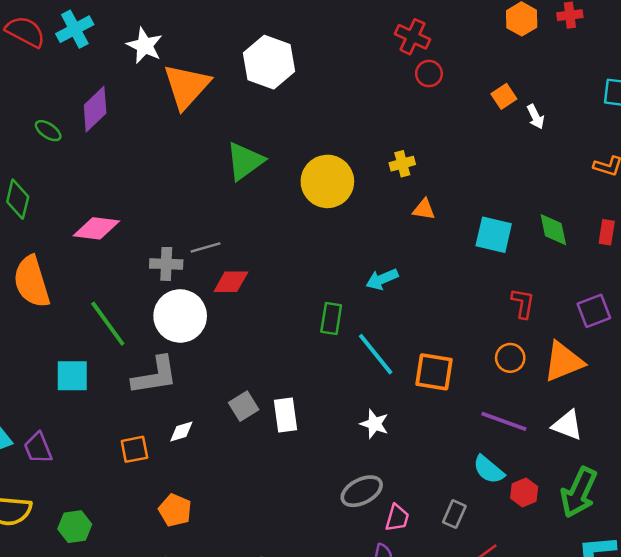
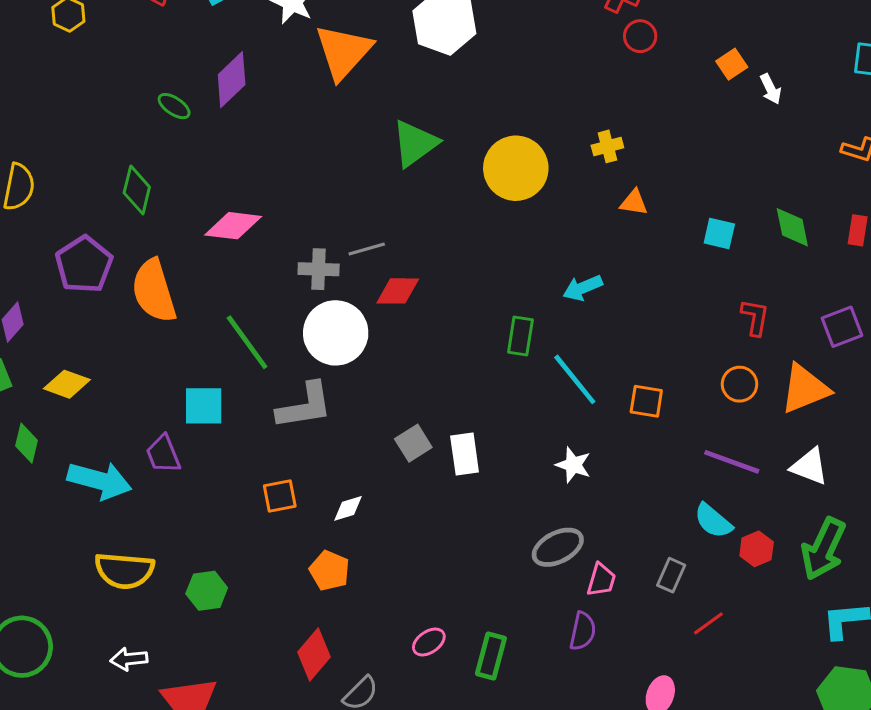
cyan square: (494, 235) -> (719, 233), size x0.7
orange square: (434, 372) -> (646, 401), size x0.7
white diamond: (181, 432) -> (348, 508), moved
purple trapezoid: (38, 448) -> (163, 454), moved

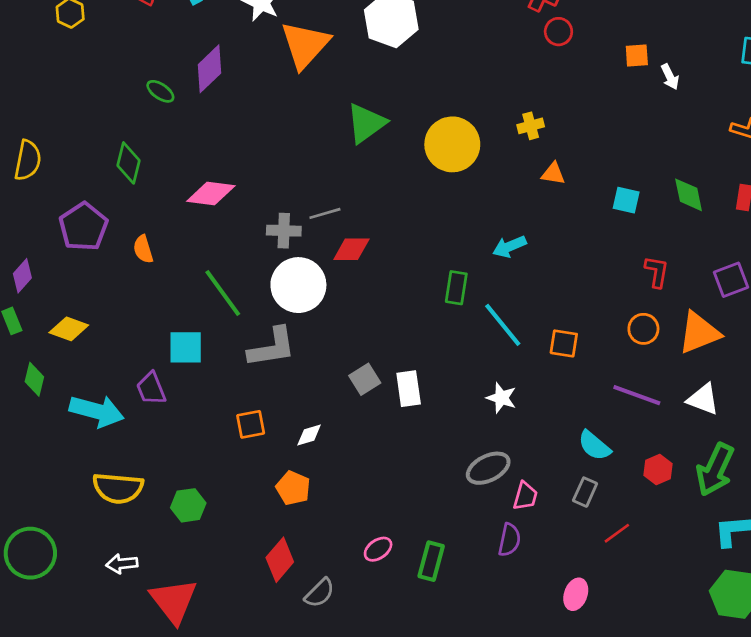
orange square: (732, 64) -> (637, 55), turned 30
orange semicircle: (154, 291) -> (143, 249), size x0.5
cyan semicircle: (713, 521) -> (594, 446), moved

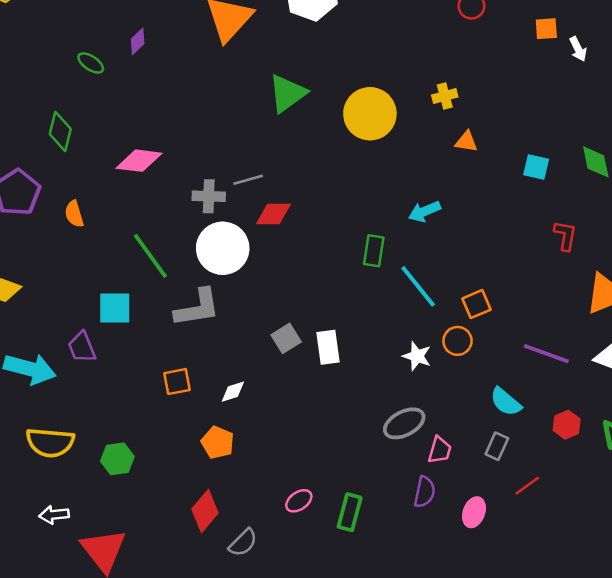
purple diamond: (209, 69) -> (138, 41), size x0.6
orange circle: (643, 329) -> (457, 341), moved
orange square: (564, 343) -> (477, 304), turned -32
pink ellipse: (576, 594) -> (474, 512), moved

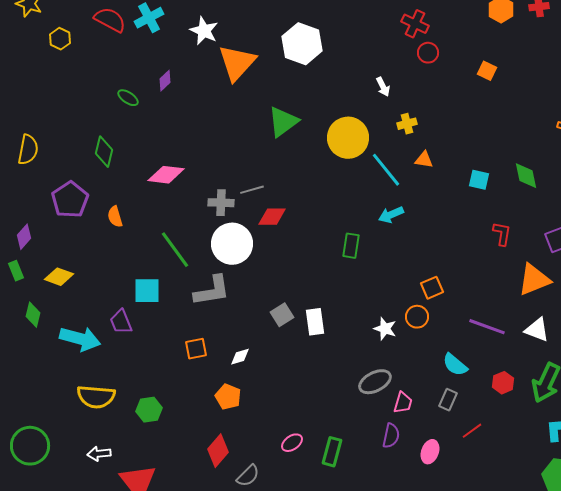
orange square: (546, 29) -> (487, 71), turned 30
white arrow: (578, 49) -> (383, 87), moved
cyan line: (418, 286) -> (386, 170), moved

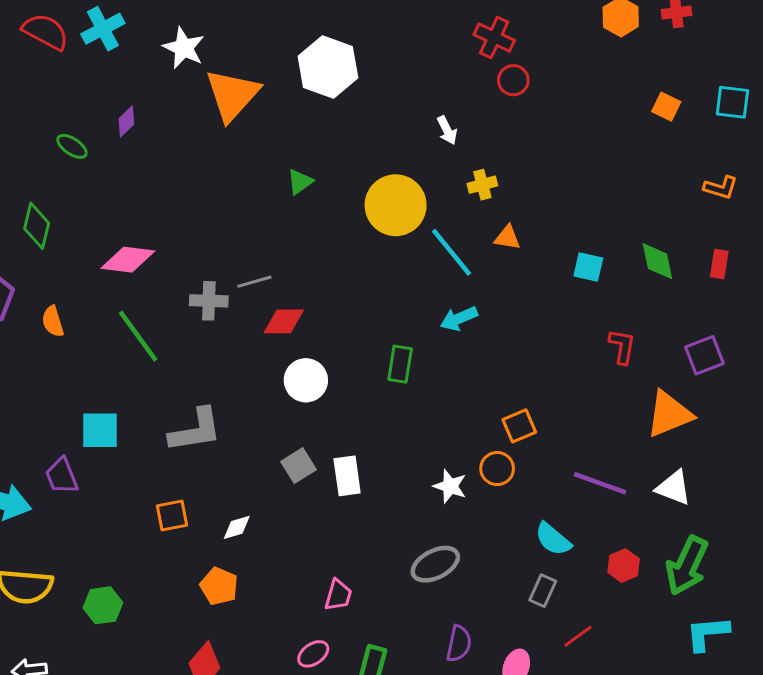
orange square: (487, 71) -> (666, 107), moved
green triangle: (283, 122) -> (300, 182), size x0.6
white circle: (232, 244) -> (306, 380), moved, size x0.7
green line: (175, 250) -> (138, 336), moved
pink trapezoid: (403, 403) -> (338, 595), moved

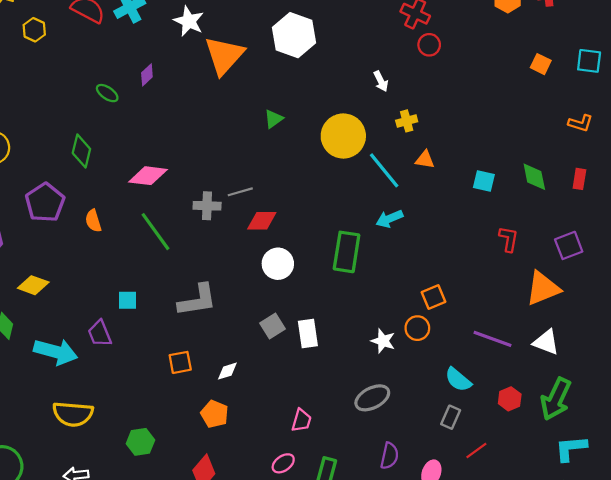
green rectangle: (400, 364) -> (347, 252), size x1.5
cyan square: (100, 430) -> (128, 300), size x0.7
green hexagon: (103, 605) -> (140, 442), moved

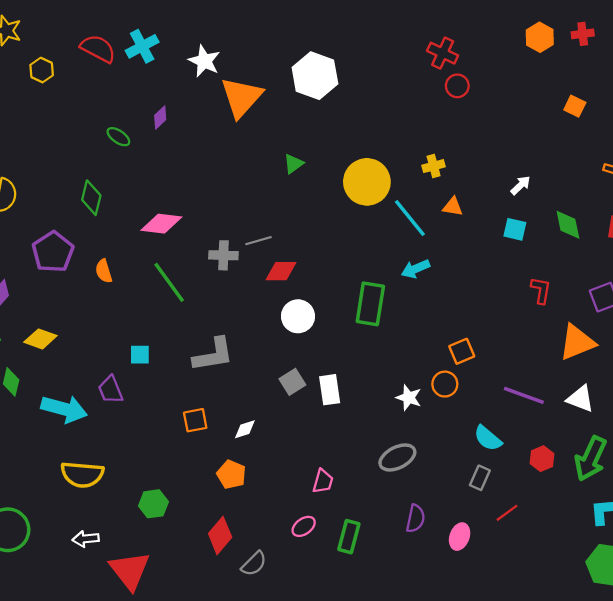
white arrow: (381, 81) -> (521, 185), moved, turned -108

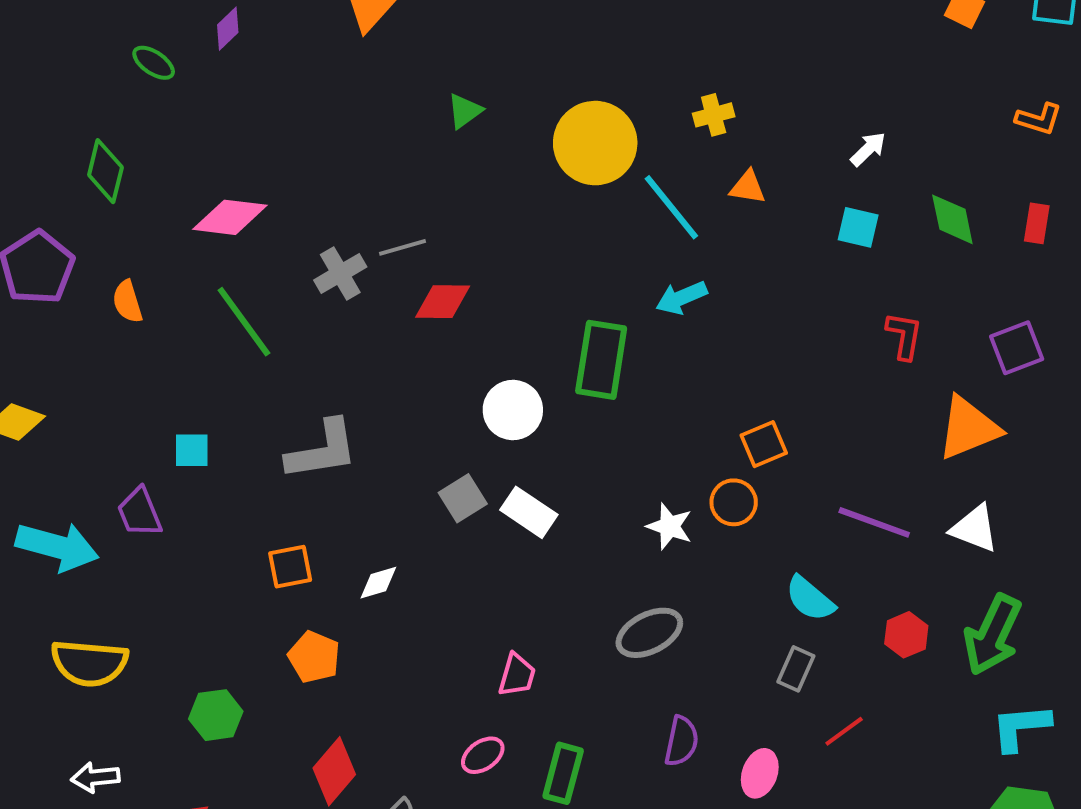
gray cross: (223, 255) -> (340, 274), turned -32
white circle: (298, 316) -> (513, 410), moved
white rectangle: (330, 390) -> (529, 512), turned -48
orange pentagon: (231, 474) -> (314, 657), moved

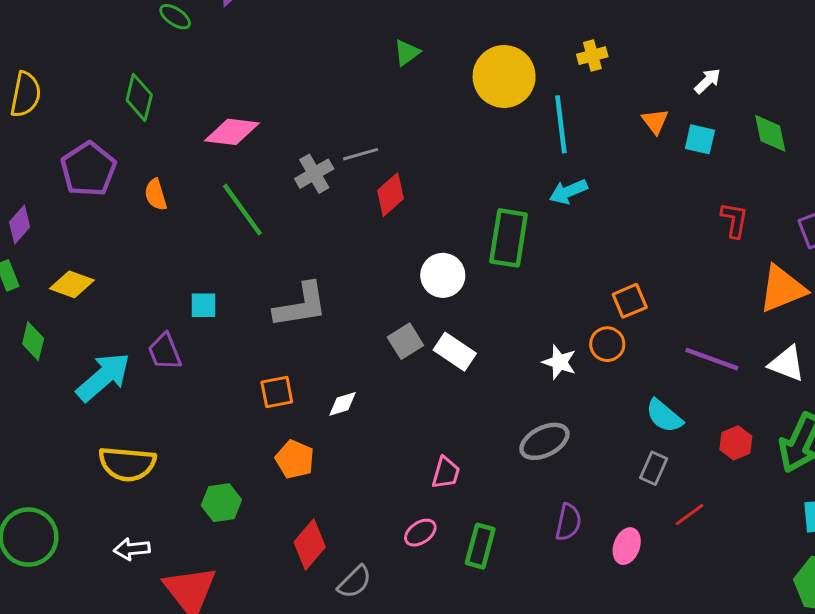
orange triangle: (748, 187) -> (655, 121), moved, turned 44
cyan line: (671, 207) -> (561, 124), turned 32
red diamond: (443, 302) -> (390, 195), turned -42
cyan arrow: (57, 546) -> (103, 377), turned -56

